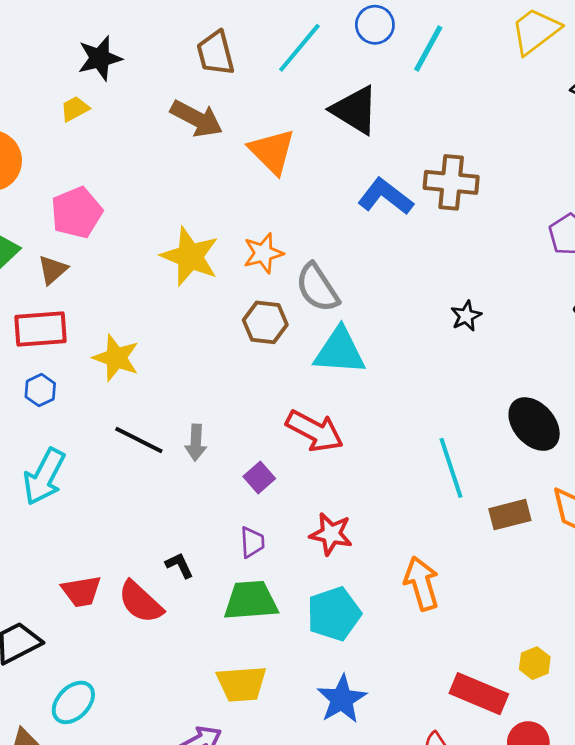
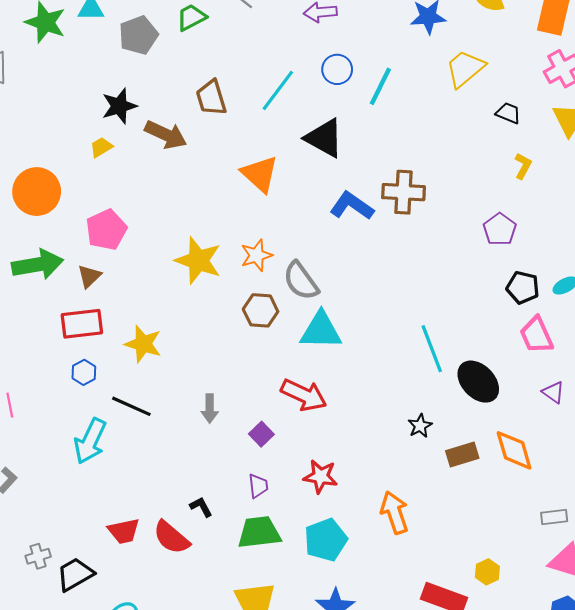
brown arrow: (197, 119) -> (166, 135), moved
black star: (466, 316) -> (420, 426), moved
black line: (139, 440) -> (131, 406), moved
cyan line: (451, 468) -> (432, 349), moved

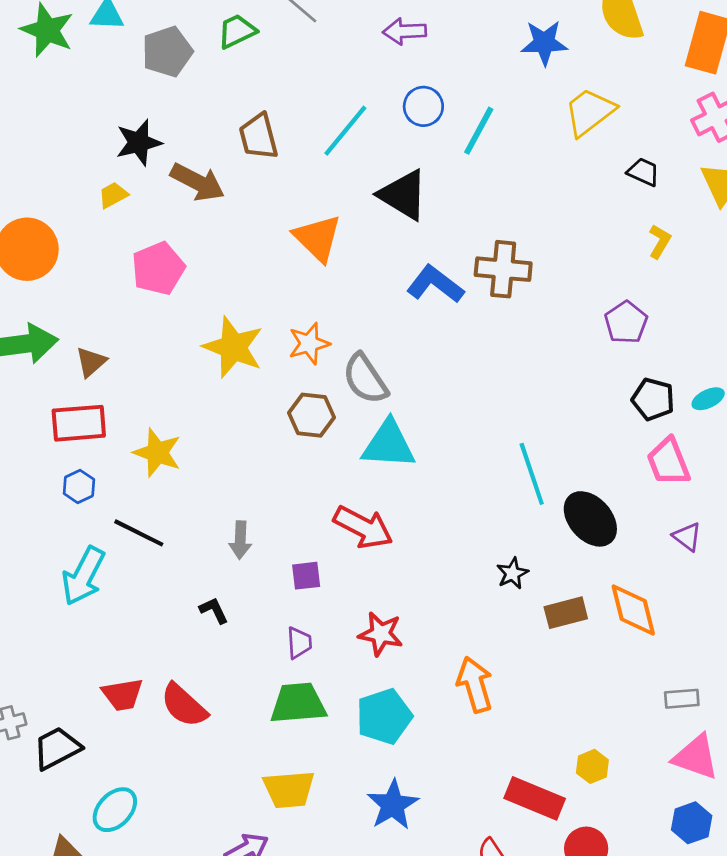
pink pentagon: (106, 230) -> (158, 268), moved
purple square: (261, 434) -> (306, 576), turned 35
black L-shape: (201, 507) -> (214, 610), moved

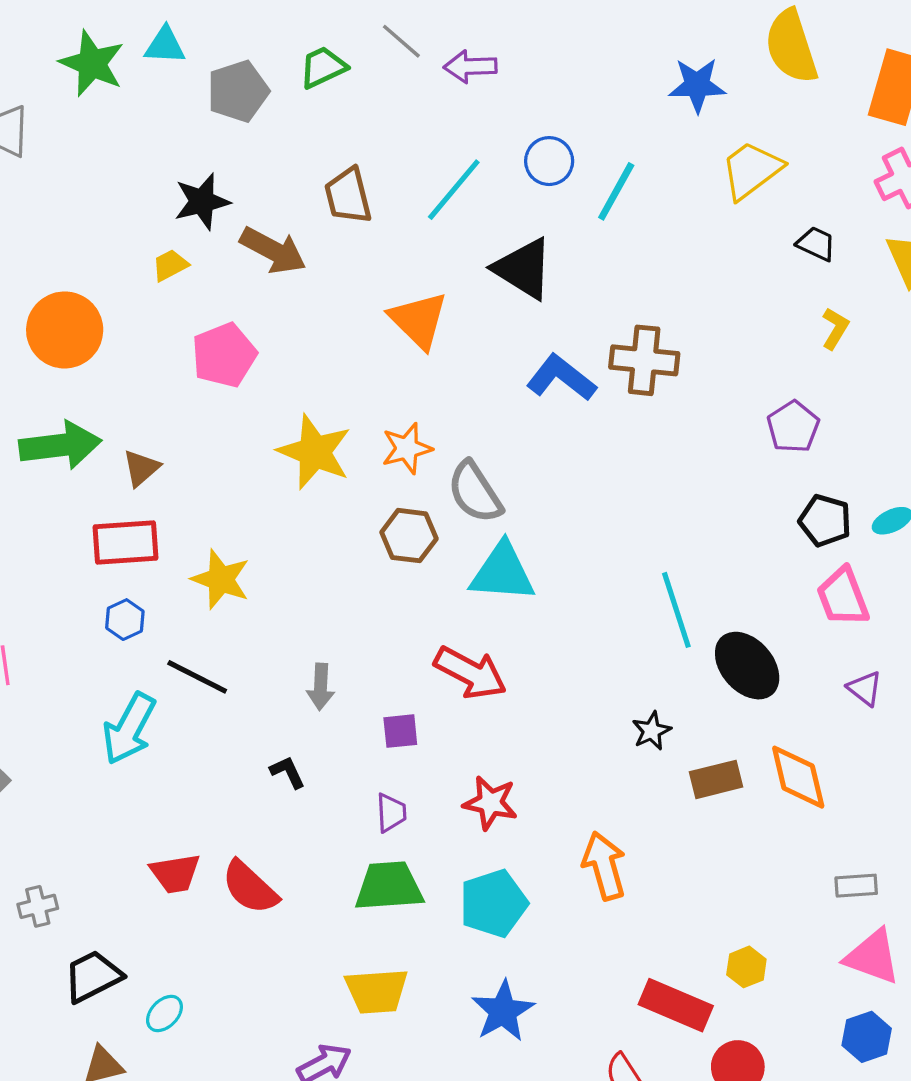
purple arrow: (405, 31) -> (470, 67), moved
black trapezoid: (57, 748) -> (93, 976), moved
cyan ellipse: (115, 810) -> (164, 1014), size x0.7

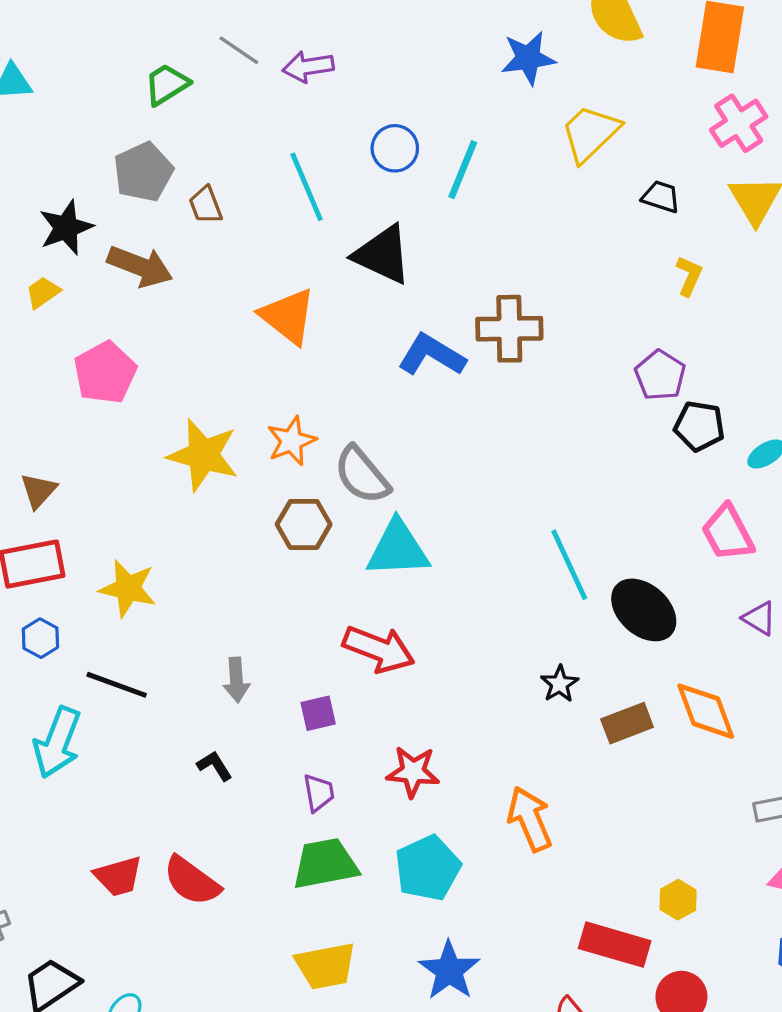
gray pentagon: (238, 91) -> (143, 172), moved
cyan line: (454, 190) -> (307, 187), turned -56
brown trapezoid: (348, 196) -> (206, 205), size x0.7
black pentagon: (825, 521) -> (699, 426), moved

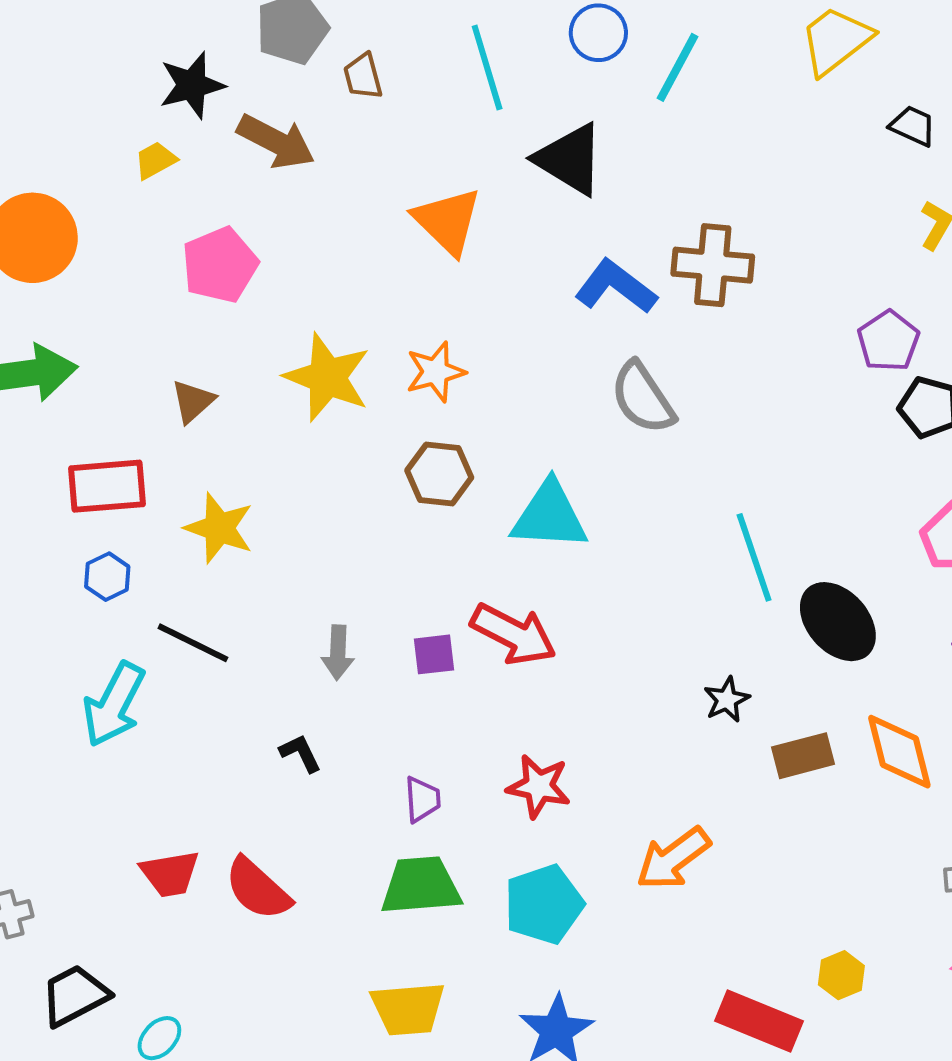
gray semicircle: (362, 475) -> (643, 398), moved
brown triangle: (38, 491) -> (193, 401), moved
purple square: (318, 713) -> (434, 654), moved
orange arrow: (530, 819) -> (673, 858), turned -110

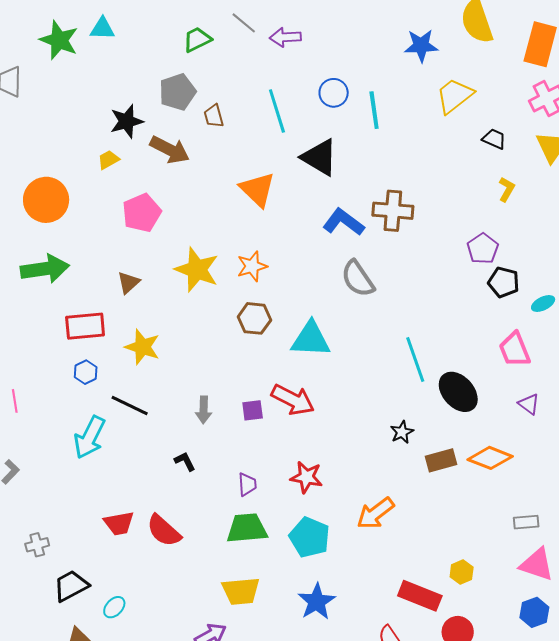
cyan line: (678, 67) -> (374, 110), turned -36
orange diamond: (899, 752) -> (490, 458), turned -54
cyan pentagon: (544, 904) -> (310, 537), turned -30

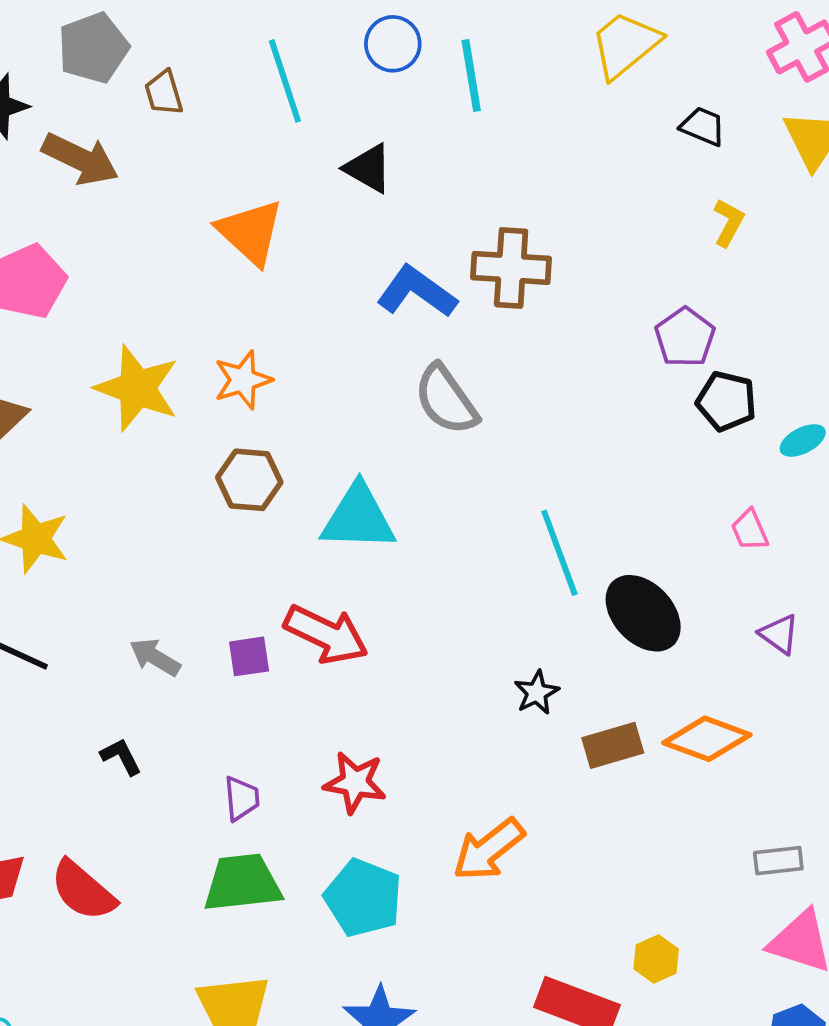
black triangle: (320, 157) -> (368, 168), size x0.7
pink trapezoid: (515, 350) -> (750, 530), size x0.6
gray arrow: (204, 410) -> (155, 657), turned 120

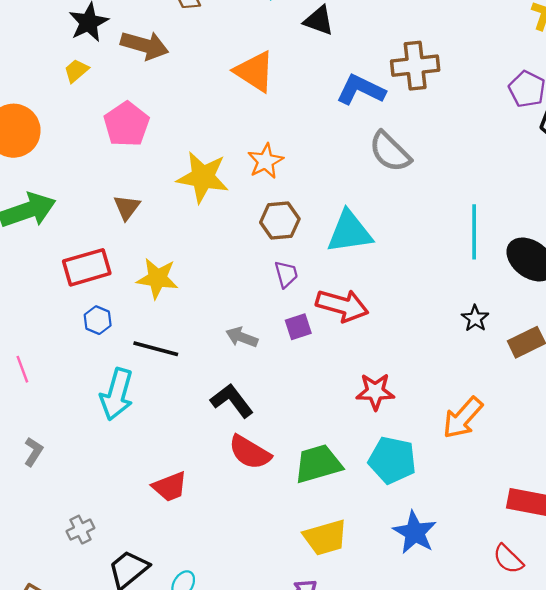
cyan line: (559, 553) -> (474, 232), turned 30
black L-shape: (121, 757) -> (232, 401), size x1.6
purple trapezoid: (242, 798) -> (286, 274), moved
red semicircle: (83, 891) -> (250, 452), moved

